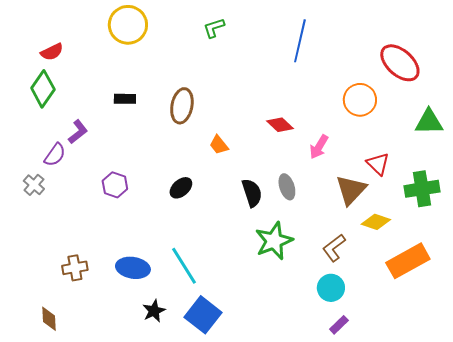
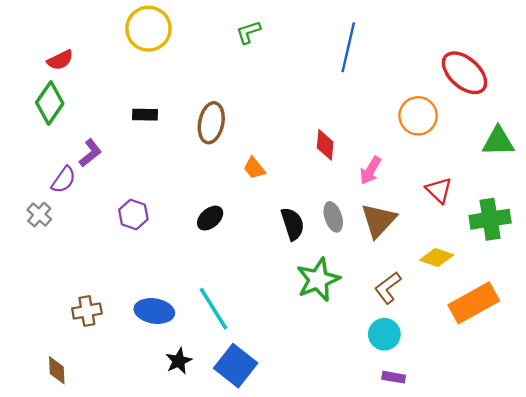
red diamond: (280, 125) -> (325, 145), turned 52
brown triangle: (351, 190) -> (379, 220), moved
purple rectangle: (339, 325) -> (394, 377), turned 54

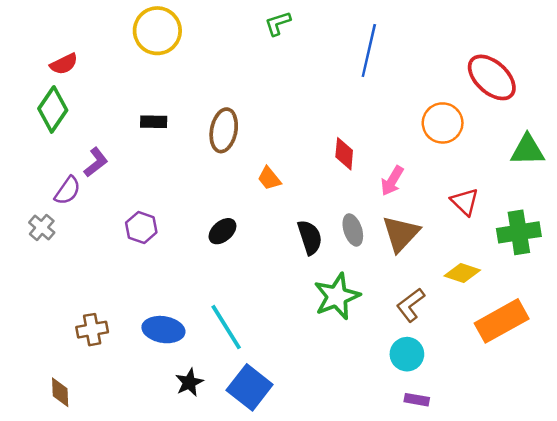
green L-shape: (248, 32) -> (278, 23), moved

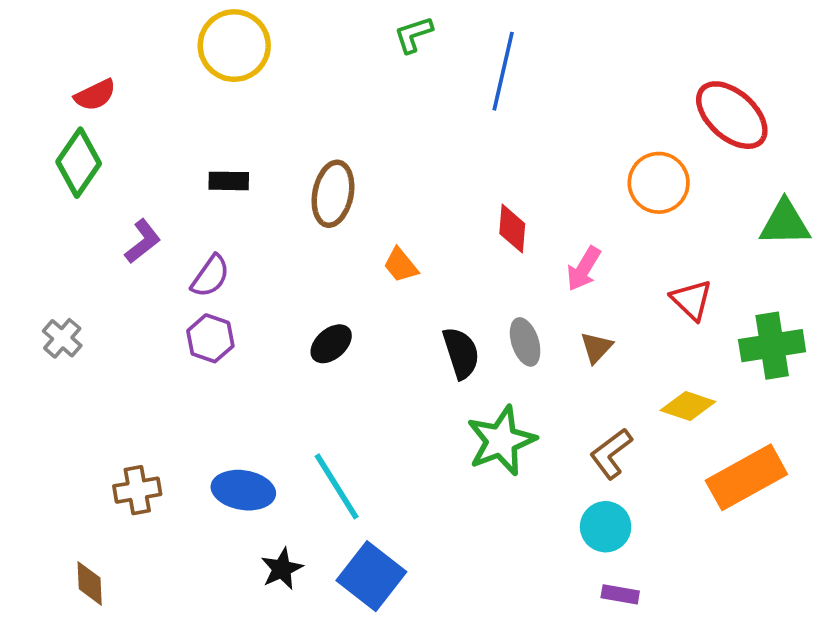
blue line: (369, 50) -> (503, 71), moved
purple semicircle: (68, 191) -> (210, 276), moved
brown triangle: (401, 234) -> (596, 347), size x0.6

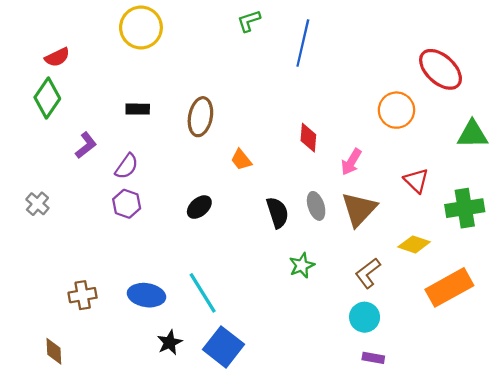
brown triangle: (596, 347) -> (359, 209), size x1.8
green star: (501, 441) -> (302, 265), size x0.6

